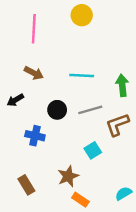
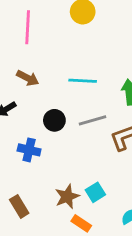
cyan square: (93, 150) -> (95, 192), moved

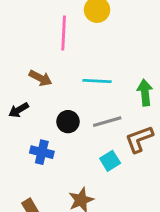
pink line: (28, 27) -> (64, 33), moved
cyan square: (95, 192) -> (110, 161), moved

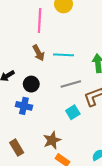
brown arrow: (40, 78) -> (39, 53), moved, turned 35
black circle: (68, 122) -> (31, 84), moved

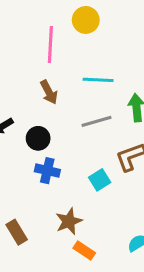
cyan line: (64, 55) -> (98, 80), moved
gray line: (71, 84) -> (96, 121), moved
blue cross: (24, 106) -> (47, 171), moved

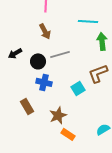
cyan line: (98, 80) -> (88, 21), moved
gray line: (96, 121) -> (60, 54), moved
brown rectangle: (17, 232) -> (27, 106), moved

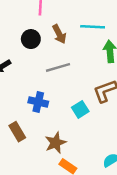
brown arrow: (45, 31) -> (59, 34), moved
black circle: (38, 61) -> (31, 39), moved

